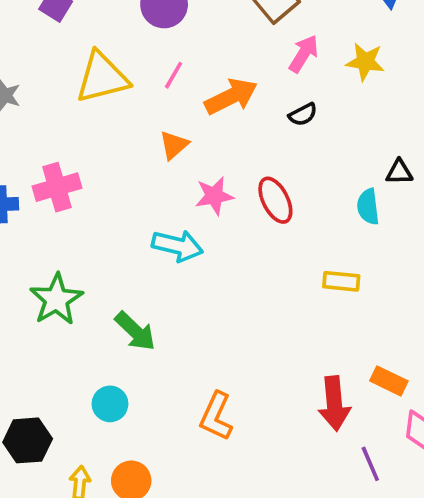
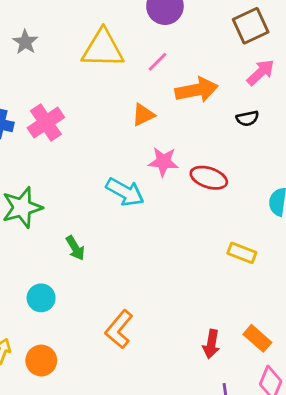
pink cross: (57, 187) -> (46, 123), turned -33
red ellipse: (275, 200) -> (209, 178), turned -60
green arrow: (135, 331) -> (75, 248), size x0.7
red arrow: (334, 403) -> (211, 344), size x0.7

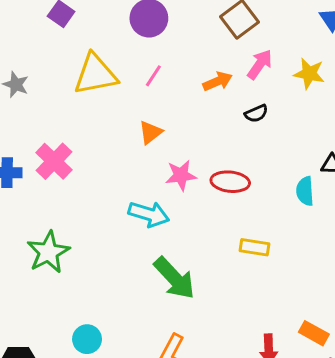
orange arrow: (197, 90) -> (218, 81), moved, size x0.7
green arrow: (75, 248) -> (174, 278), moved, size x1.8
yellow rectangle: (242, 253) -> (254, 247), moved

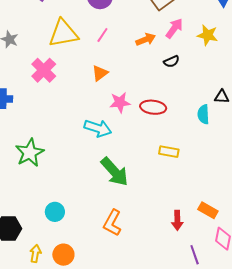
pink cross: (54, 161) -> (44, 70), moved

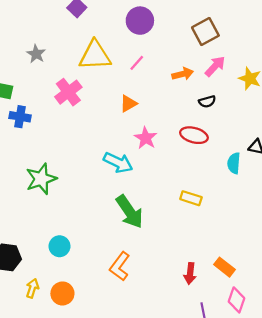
pink star: (120, 102) -> (146, 138), turned 30
red ellipse: (153, 107) -> (194, 135), moved

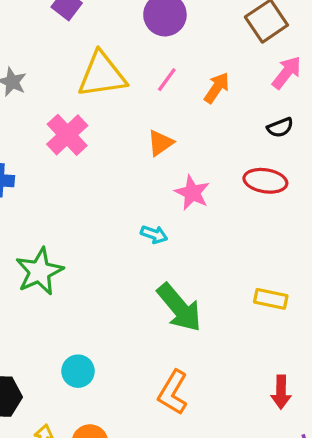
orange arrow: (183, 74) -> (217, 88), moved, turned -36
cyan arrow: (118, 163) -> (154, 234), size x0.6
yellow rectangle: (191, 198) -> (271, 299), moved

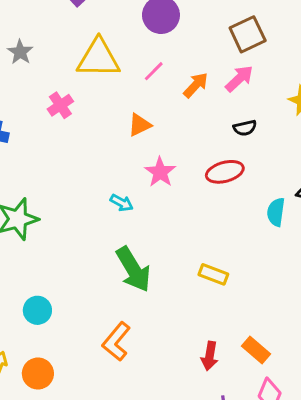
pink arrow: (287, 73) -> (239, 79), moved
pink cross: (67, 135) -> (60, 105), size x0.7
red ellipse: (265, 181) -> (225, 172), turned -33

